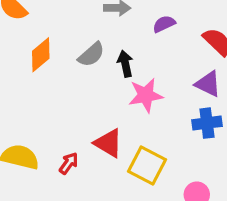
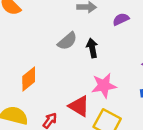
orange diamond: (41, 55) -> (29, 79), moved
pink star: (146, 95) -> (104, 86), moved

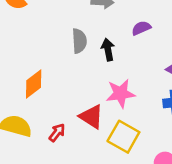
purple semicircle: (121, 19) -> (141, 28), moved
gray semicircle: (67, 41) -> (79, 41), turned -54

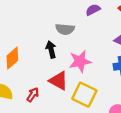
gray semicircle: (79, 41) -> (65, 29), moved, turned 102
black arrow: (108, 50) -> (51, 49), moved

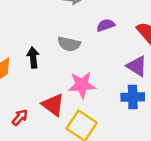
black arrow: (51, 49) -> (33, 57), moved

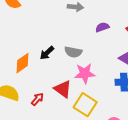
gray semicircle: (69, 44) -> (73, 52), moved
black arrow: (33, 57) -> (47, 53), turned -126

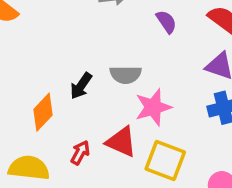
purple semicircle: (102, 27) -> (166, 22), turned 88
red arrow: (37, 99) -> (80, 153), moved

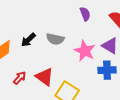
pink star: (153, 107) -> (85, 51), moved, turned 30

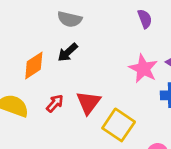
gray semicircle: (55, 39) -> (70, 19), moved
red triangle: (44, 77) -> (88, 103), turned 30

